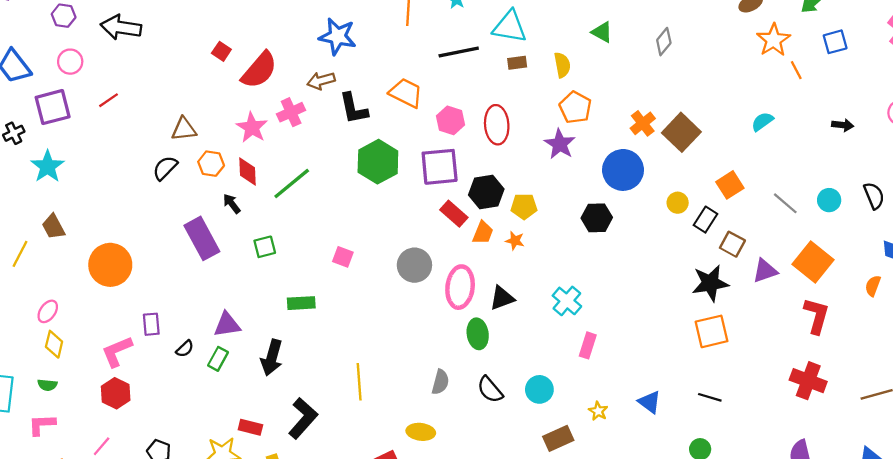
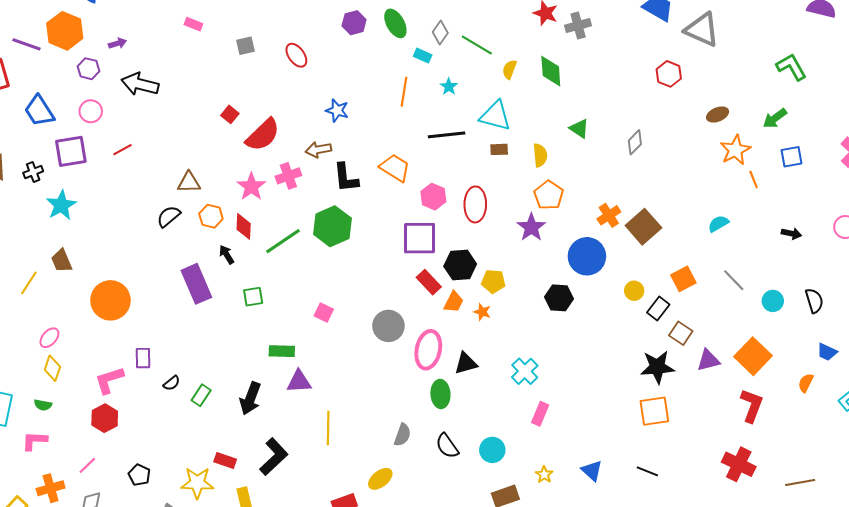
blue star: (338, 36) -> (337, 110), size x0.7
green hexagon: (378, 162) -> (332, 226), moved
gray line: (785, 203) -> (734, 280), moved
purple triangle: (227, 325) -> (299, 382), moved
yellow ellipse: (421, 432) -> (380, 479), turned -50

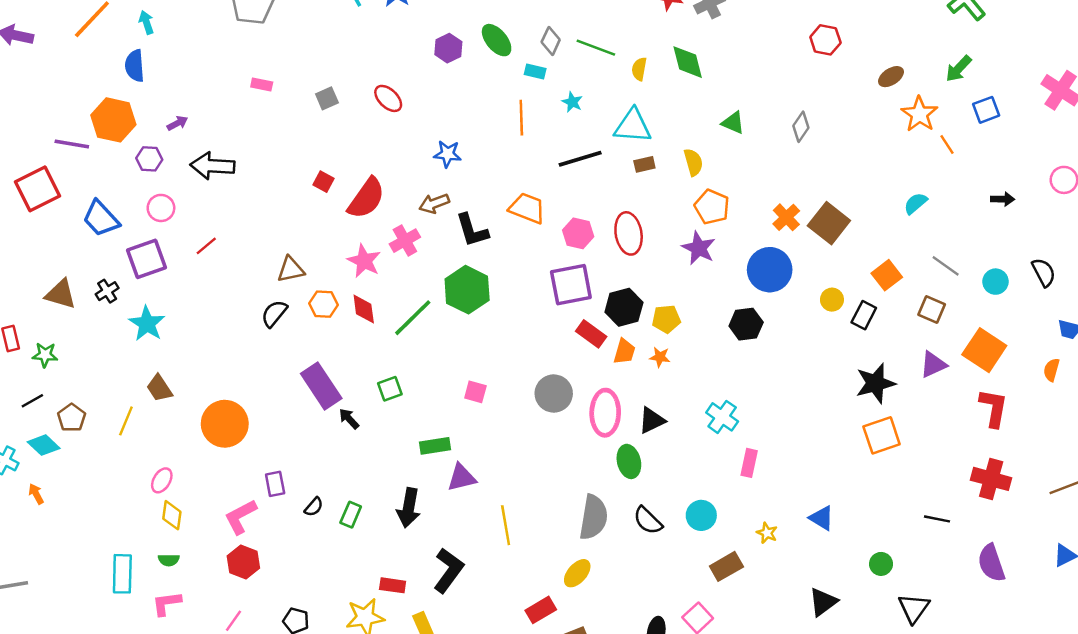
black arrow: (227, 255) -> (349, 419), moved
brown square: (681, 333) -> (932, 310), moved
gray semicircle: (402, 435) -> (593, 517), size x1.6
black line: (647, 471) -> (937, 519), moved

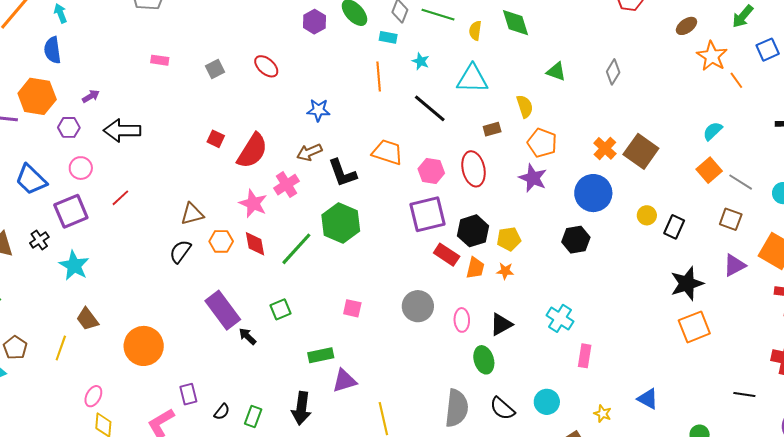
black line: (580, 159) -> (430, 108), turned 60
brown rectangle: (644, 164) -> (492, 129), moved
orange square: (887, 275) -> (709, 170), moved
pink ellipse: (605, 413) -> (462, 320), size x0.6

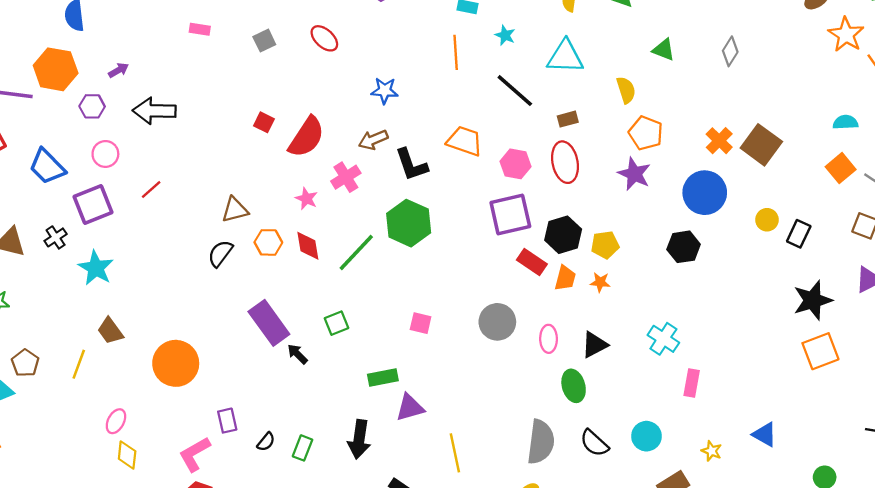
brown rectangle: (492, 129) -> (568, 119), moved
cyan semicircle: (713, 131) -> (845, 122), turned 40
pink star: (253, 203) -> (307, 199), size x0.7

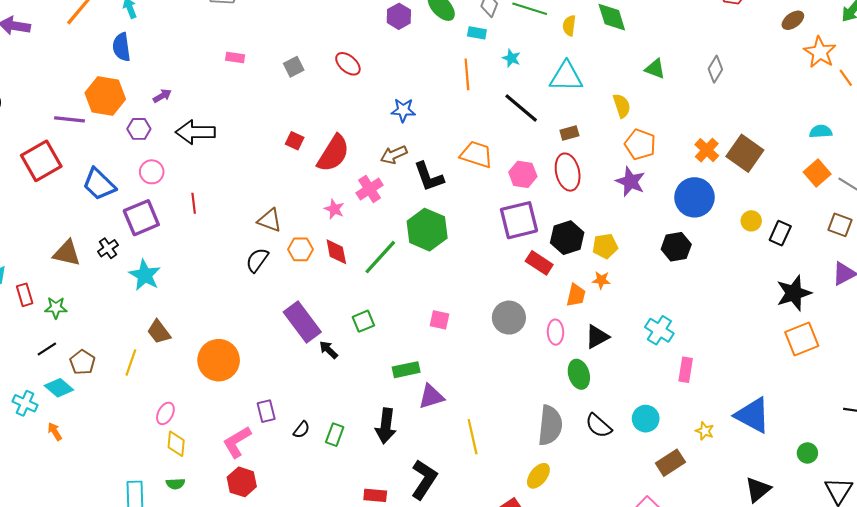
red line: (151, 190) -> (194, 203), turned -54
brown triangle: (235, 210) -> (270, 220), turned 35
orange trapezoid: (565, 278) -> (576, 295), moved
blue triangle: (765, 434) -> (753, 415), size x1.6

